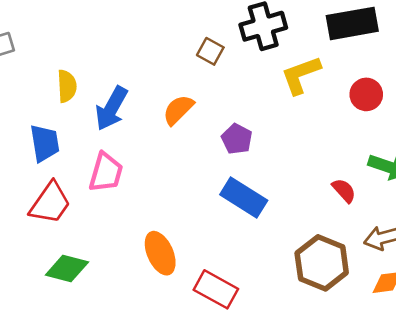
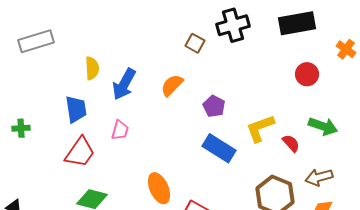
yellow L-shape: (301, 75) -> (260, 128), moved
pink trapezoid: (106, 172) -> (120, 130), size x0.7

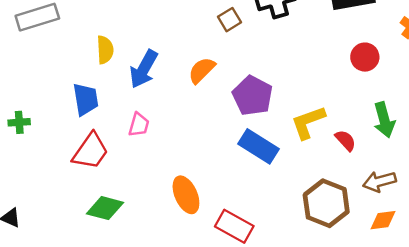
brown square: (195, 43) -> (229, 20), turned 30
purple pentagon: (214, 106) -> (252, 96), size x1.5
green arrow: (323, 126) -> (384, 120), turned 56

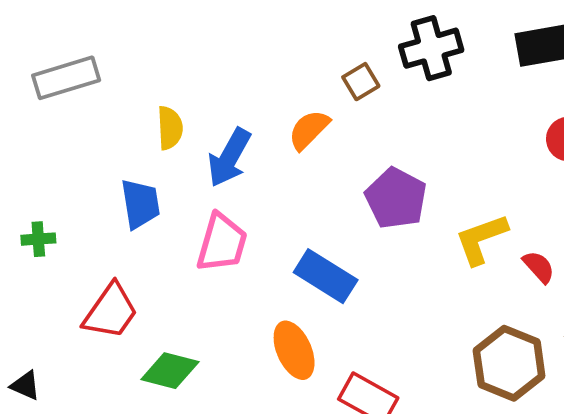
orange semicircle: (202, 70) -> (309, 130), moved
pink trapezoid: (139, 125) -> (222, 243), size x1.6
blue rectangle: (259, 146) -> (326, 276), moved
red trapezoid: (91, 151) -> (111, 311), moved

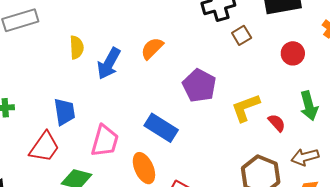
brown square: (361, 82) -> (242, 35), moved
blue trapezoid: (140, 204) -> (65, 112), moved
pink trapezoid: (222, 243) -> (105, 141), moved

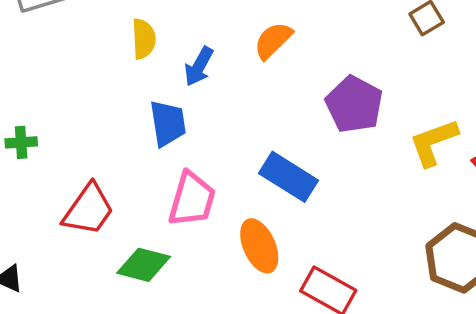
blue arrow: (109, 63) -> (199, 66), size x0.7
blue trapezoid: (65, 112) -> (168, 123), moved

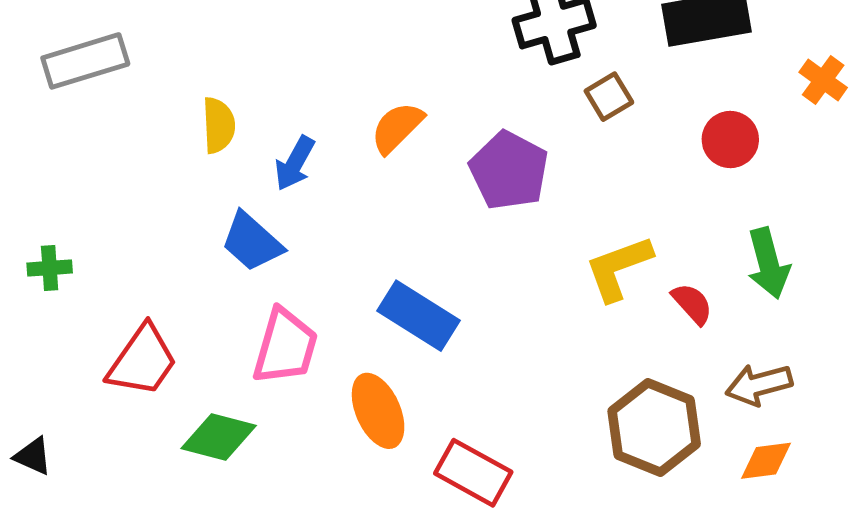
purple pentagon: (354, 104) -> (509, 170), moved
blue trapezoid: (168, 123) -> (252, 242), turned 141

